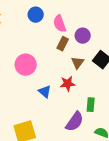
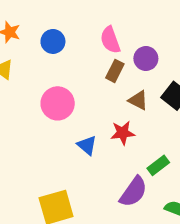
blue circle: (36, 15) -> (53, 41), moved
brown triangle: (78, 63) -> (138, 100), turned -40
green rectangle: (91, 105) -> (158, 165), turned 48

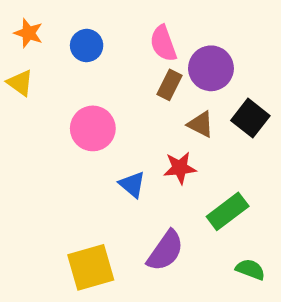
purple circle: (146, 59) -> (211, 68), size x1.4
green rectangle: (158, 165) -> (228, 211), size x1.4
purple semicircle: (133, 192) -> (165, 251), moved

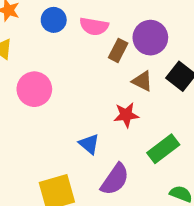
pink semicircle: (163, 43) -> (94, 26), moved, turned -60
pink circle: (93, 128) -> (34, 89), moved
blue triangle: (132, 184) -> (89, 144), moved

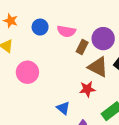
brown triangle: (142, 81) -> (98, 67), size x1.5

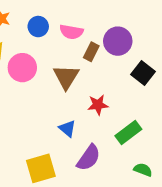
brown triangle: (98, 67) -> (66, 77), moved, turned 35
pink circle: (27, 72) -> (22, 68), moved

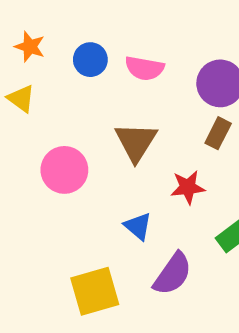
brown rectangle: (91, 52) -> (218, 133), moved
pink circle: (22, 68) -> (64, 170), moved

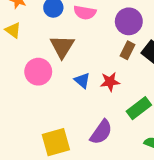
brown triangle: (136, 142) -> (62, 47), moved
blue triangle: (138, 226) -> (82, 80), moved

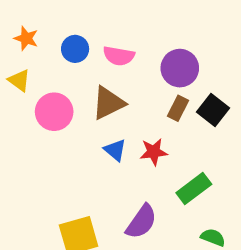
brown triangle: (62, 47) -> (108, 103), moved, turned 32
pink circle: (38, 72) -> (54, 112), moved

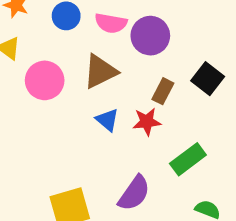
purple circle: (180, 68) -> (150, 36), moved
brown rectangle: (178, 108) -> (163, 91), moved

